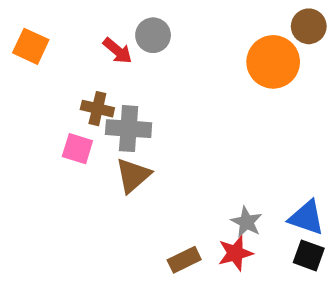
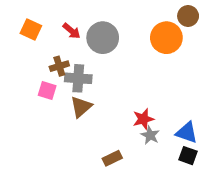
gray circle: (153, 35) -> (103, 38), moved, size x1.5
orange square: (31, 46) -> (31, 30), moved
brown cross: (97, 109) -> (59, 66), turned -30
red star: (235, 253) -> (143, 119), moved

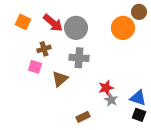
red arrow: (72, 31) -> (53, 23), size x1.5
gray cross: (78, 78) -> (79, 58), moved

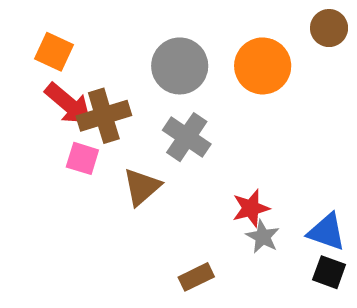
red arrow: (53, 23) -> (68, 104), moved
orange circle: (123, 28) -> (263, 66), moved
brown cross: (44, 49) -> (104, 116), size x1.5
gray cross: (79, 58) -> (187, 137), turned 30

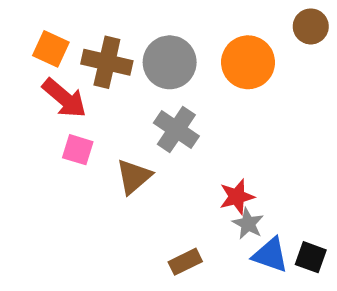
brown cross: (104, 116) -> (107, 62), moved, turned 30
blue triangle: (327, 232) -> (270, 255), moved

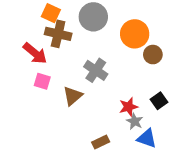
brown circle: (311, 26) -> (153, 55), moved
orange square: (51, 49) -> (51, 13), moved
gray circle: (170, 62) -> (93, 17), moved
black square: (311, 257) -> (159, 101), moved, turned 35

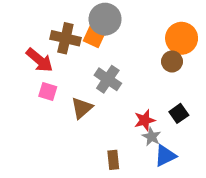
orange square: (51, 13) -> (94, 37), moved
orange circle: (135, 34) -> (182, 38), moved
blue triangle: (147, 138) -> (165, 156), turned -45
brown rectangle: (101, 142) -> (113, 160), turned -70

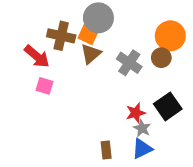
gray cross: (108, 79) -> (129, 63), moved
brown triangle: (82, 108) -> (91, 54), moved
black square: (179, 113) -> (168, 106), size x1.5
blue triangle: (165, 156) -> (142, 149), moved

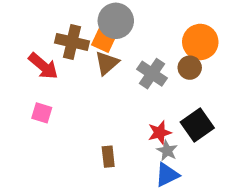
pink square: (45, 86) -> (42, 113), moved
brown rectangle: (106, 150) -> (108, 157), moved

